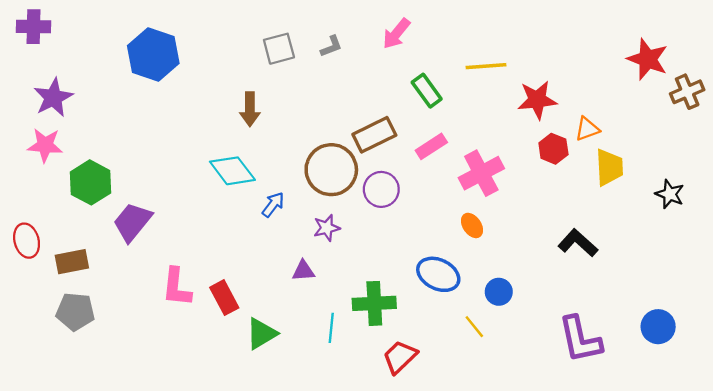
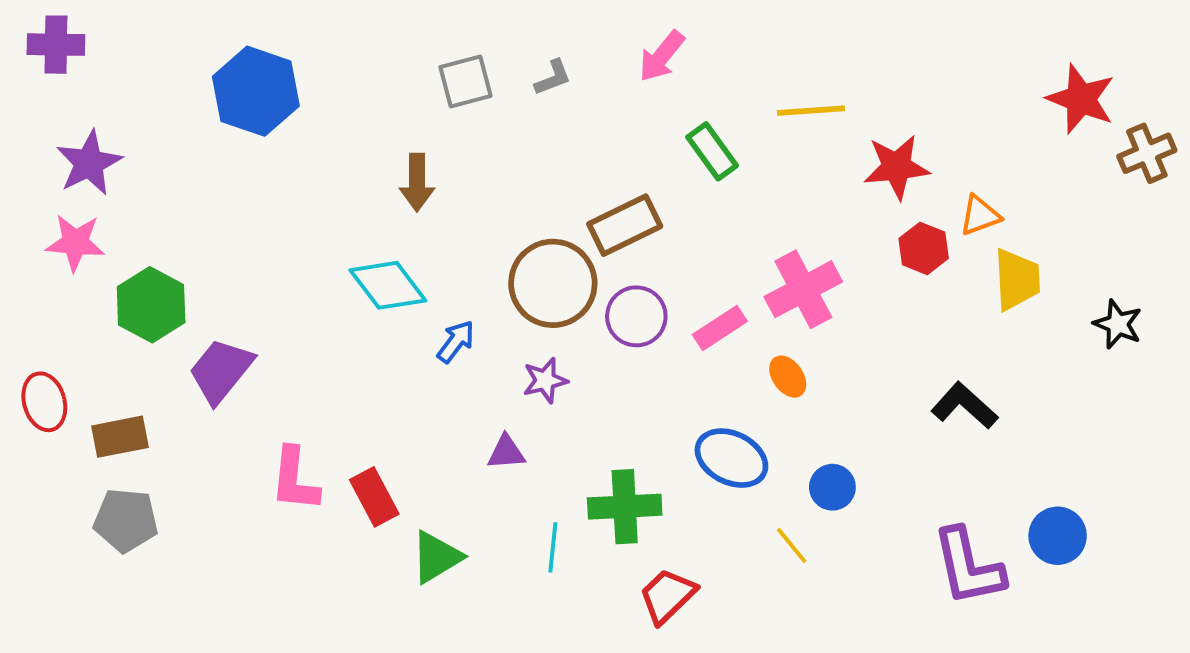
pink rectangle: (431, 146) -> (720, 328), moved
blue circle: (658, 327) -> (1058, 536), moved

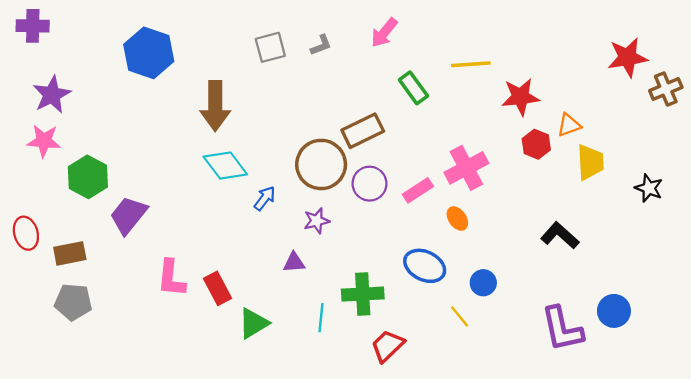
red star: (1081, 99) -> (627, 57), turned -30
brown arrow: (417, 182) -> (215, 106), moved, size x1.5

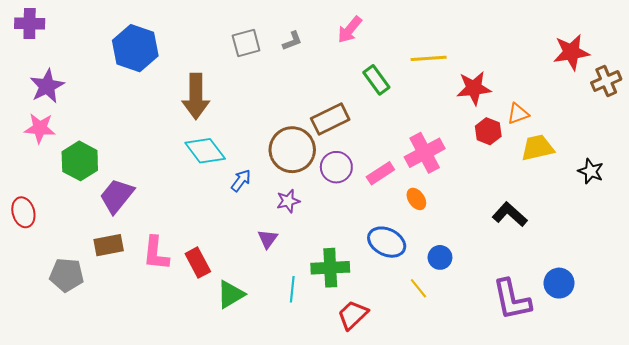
yellow trapezoid: (590, 162) -> (537, 148), turned -100
brown rectangle: (70, 253) -> (109, 245), moved
purple triangle: (294, 262) -> (268, 239), turned -50

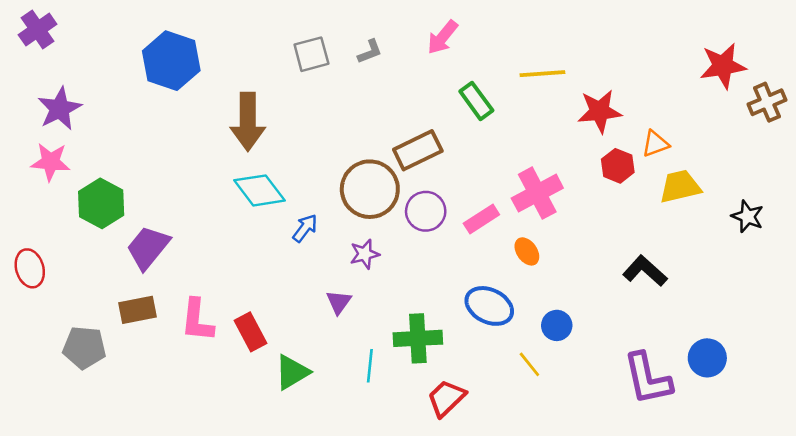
purple cross: (30, 24) -> (38, 30), turned -36

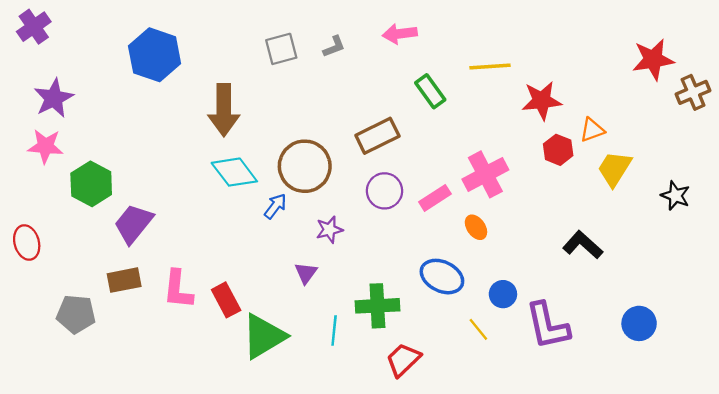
pink arrow: (443, 37) -> (400, 34), turned 44
yellow trapezoid: (680, 187) -> (614, 169), turned -45
brown circle: (370, 189) -> (305, 166), moved
green triangle: (292, 372) -> (264, 336), size x1.4
purple L-shape: (648, 379) -> (548, 326), moved

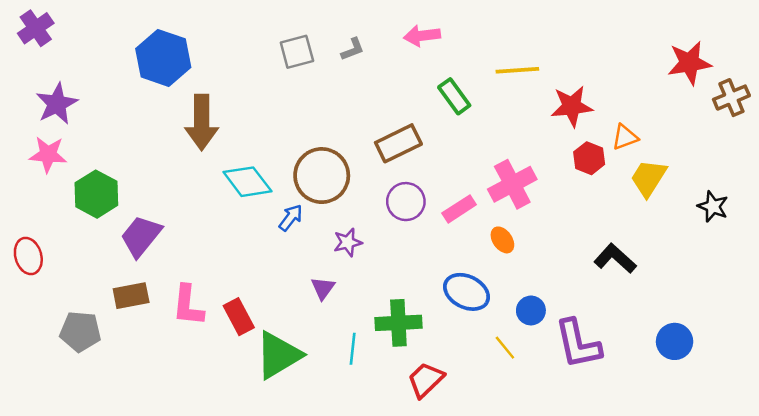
brown arrow: (224, 110) -> (202, 122), moved

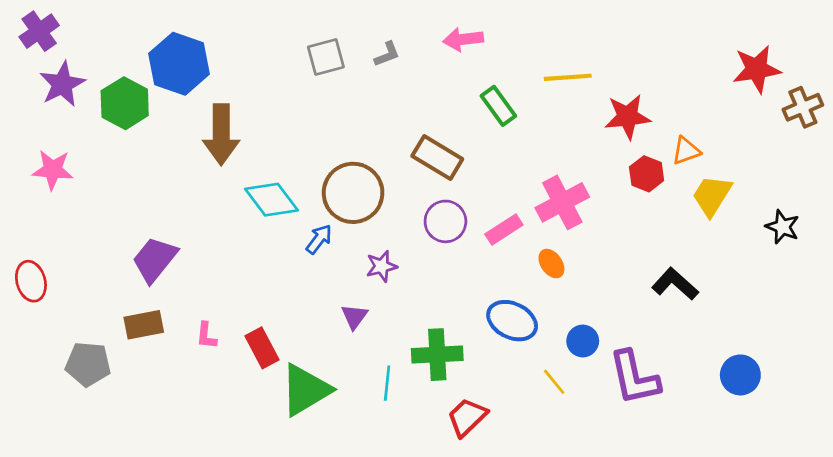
purple star: (57, 104) -> (62, 84), moved
brown rectangle: (398, 143) -> (437, 158), turned 57
green hexagon: (96, 194) -> (125, 103), moved
pink L-shape: (188, 306) -> (206, 336), size x0.6

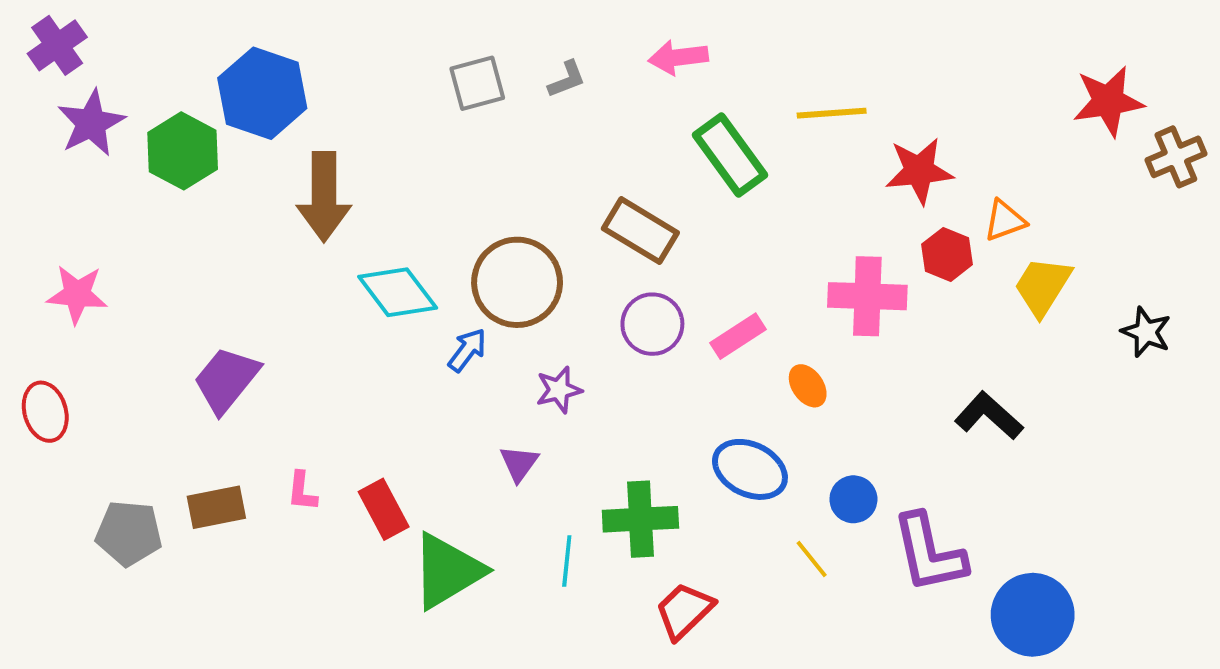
green rectangle: (498, 106) -> (730, 155), size x1.4
pink star: (53, 170) -> (77, 294), moved
pink cross: (562, 202) -> (867, 296), moved, turned 30
brown rectangle: (144, 325) -> (216, 507), moved
blue circle: (740, 375) -> (1033, 615), moved, size x1.4

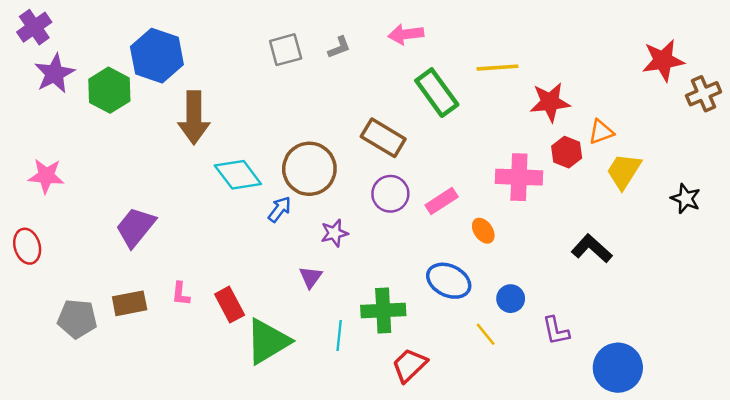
purple L-shape: (929, 553) -> (556, 331), size x0.6

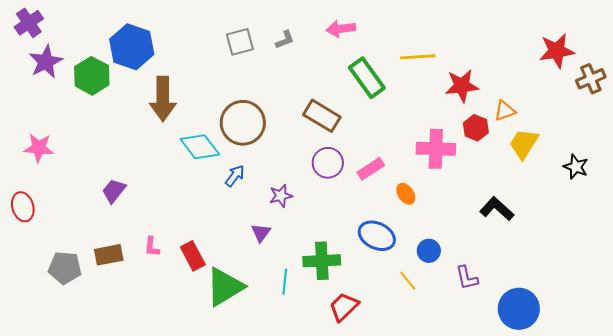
brown circle: (309, 169) -> (243, 123), moved
purple trapezoid: (136, 227) -> (114, 191), size x0.7

